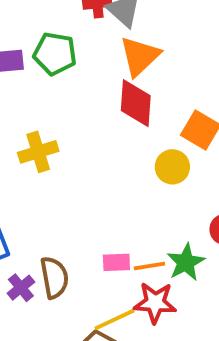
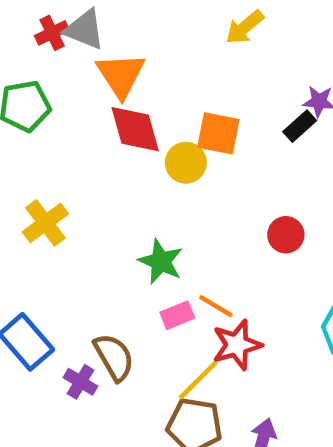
yellow circle: (172, 167) -> (186, 163), moved
green star: (186, 262) -> (161, 262), moved
orange line: (149, 266) -> (216, 306), turned 60

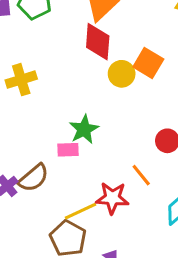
orange line: (216, 306) -> (141, 175), moved
pink rectangle: (177, 315) -> (68, 150), moved
brown semicircle: (114, 357) -> (34, 178), turned 60

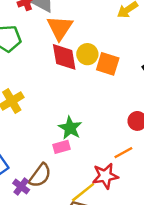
yellow circle: (122, 74) -> (87, 54), moved
orange line: (141, 175) -> (123, 153), turned -66

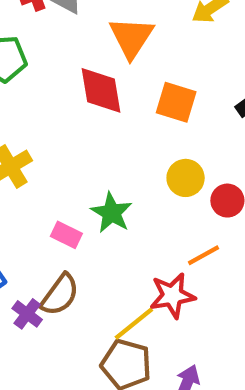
orange triangle: (60, 28) -> (131, 37), moved
yellow circle: (87, 54) -> (186, 178), moved
pink rectangle: (62, 147) -> (66, 235), moved, turned 42

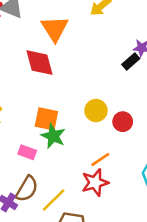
orange square: (176, 102) -> (46, 119), moved
orange line: (204, 255) -> (100, 159), moved
yellow line: (134, 324) -> (54, 200), moved

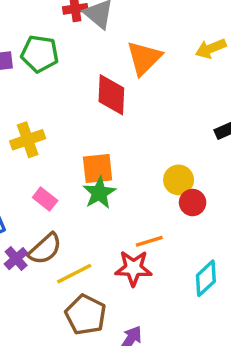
yellow circle: (96, 111) -> (179, 180), moved
orange square: (46, 119) -> (98, 169), turned -35
pink rectangle: (27, 152) -> (45, 199), moved

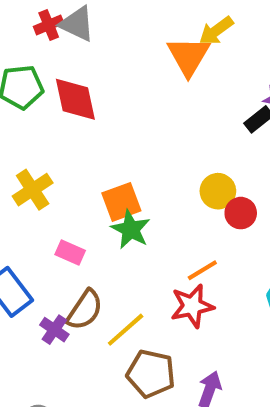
orange triangle: (144, 58) -> (189, 56), moved
red diamond: (111, 95) -> (75, 99), moved

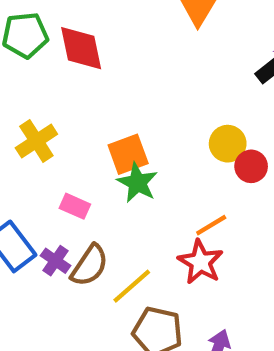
red star: (192, 306) -> (200, 262), turned -30
purple cross: (54, 330) -> (56, 261), moved

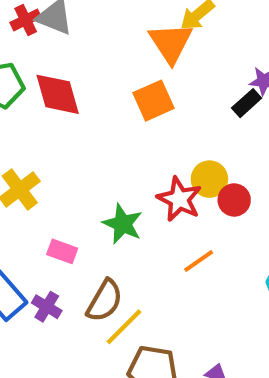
orange square: (128, 154) -> (153, 101), moved
red star: (200, 262) -> (179, 199), moved
brown semicircle: (90, 265) -> (105, 301), moved

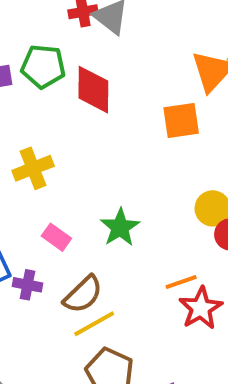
red star: (179, 199) -> (201, 308), moved
purple cross: (47, 307) -> (27, 285), turned -36

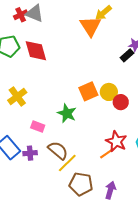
orange square: (181, 121) -> (88, 91), moved
orange line: (181, 282) -> (107, 153), moved
brown semicircle: (83, 294) -> (58, 150), turned -80

